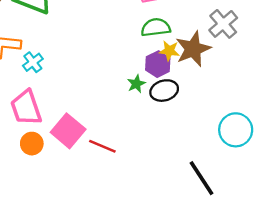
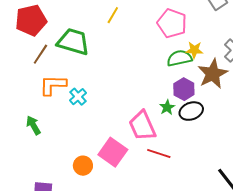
yellow star: (169, 51) -> (194, 50), moved
pink trapezoid: (26, 108) -> (142, 126), moved
red line: (102, 146) -> (159, 154), moved

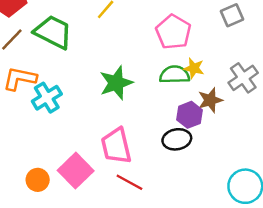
brown star: (213, 74) -> (210, 100), size x0.7
purple hexagon: (184, 89) -> (190, 115), moved
cyan cross: (78, 97) -> (47, 98), size x1.4
green star: (167, 107) -> (116, 83), moved, size x1.8

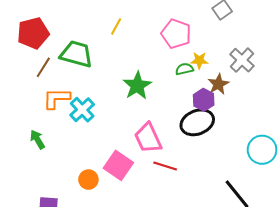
green semicircle: (175, 75) -> (184, 69), size x0.7
black ellipse: (177, 139) -> (197, 122), size x1.4

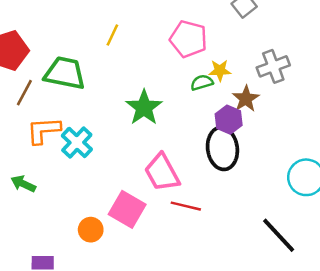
gray cross: (242, 60) -> (273, 66), turned 30
black ellipse: (197, 122) -> (222, 148), turned -72
green arrow: (37, 140) -> (23, 184), turned -30

